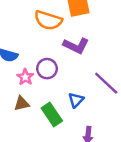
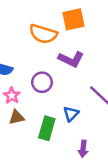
pink star: (25, 77) -> (12, 96), moved
green rectangle: (52, 114) -> (47, 128), turned 50

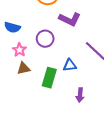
blue triangle: (71, 114) -> (70, 65), turned 40

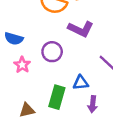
brown triangle: (24, 68) -> (27, 110), moved
purple arrow: (80, 95) -> (93, 104), moved

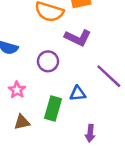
pink star: (22, 65) -> (17, 90), moved
purple arrow: (93, 104) -> (90, 133), moved

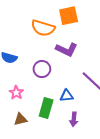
purple arrow: (90, 133) -> (74, 119), moved

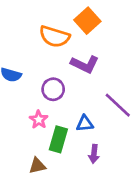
orange square: (69, 16) -> (87, 21), turned -30
pink star: (16, 93) -> (39, 120), moved
brown triangle: (20, 119) -> (37, 166), moved

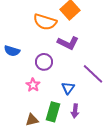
blue triangle: (85, 124) -> (68, 88), turned -48
green rectangle: (58, 139) -> (53, 112), moved

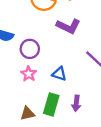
purple circle: (44, 62) -> (30, 49), moved
blue triangle: (68, 88) -> (59, 74), moved, turned -48

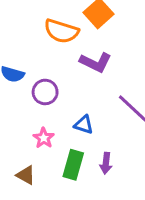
pink star: (29, 74) -> (44, 138), moved
brown triangle: (28, 114) -> (26, 175), moved, turned 42

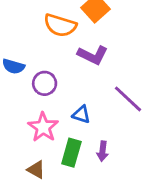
pink star: (44, 138) -> (43, 127), size x1.5
brown triangle: (26, 175) -> (36, 170), moved

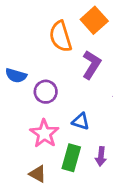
orange semicircle: (60, 25) -> (61, 36), turned 56
purple L-shape: (93, 55) -> (92, 65), turned -84

